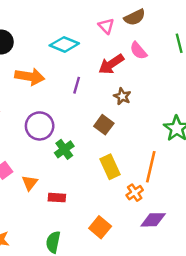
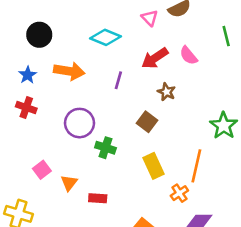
pink semicircle: (138, 51) -> (189, 56), moved
green cross: (64, 149) -> (105, 148), turned -36

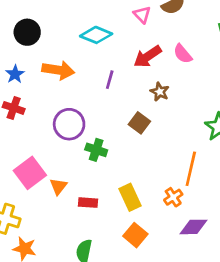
yellow rectangle: (153, 166) -> (130, 197), moved
pink square: (42, 170) -> (30, 173), size x1.6

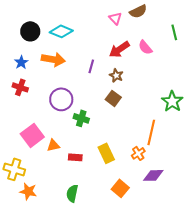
cyan diamond: (96, 35) -> (61, 31), moved
brown star: (160, 92) -> (116, 75), moved
orange triangle: (58, 186) -> (53, 145), turned 40
orange square: (135, 235) -> (120, 188), moved

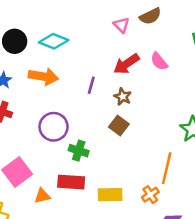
orange triangle: (53, 145) -> (42, 196), moved
yellow rectangle: (106, 153) -> (110, 195), turned -66
red rectangle: (75, 157) -> (71, 182), moved, size x1.5

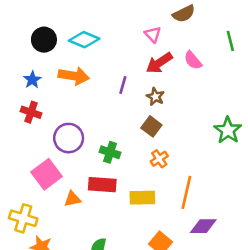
pink triangle: (121, 25) -> (153, 34), moved
purple circle: (54, 127) -> (69, 138), moved
orange line: (167, 168) -> (186, 192), moved
orange cross: (150, 195) -> (159, 159), moved

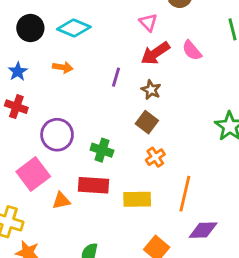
orange arrow: (74, 76) -> (63, 67), size x0.6

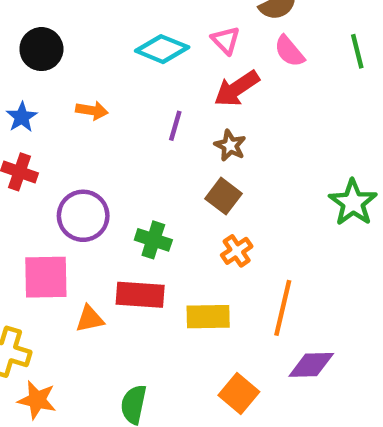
cyan diamond: (74, 28) -> (162, 49), moved
pink semicircle: (192, 50) -> (289, 51), moved
pink square: (33, 174) -> (46, 277), turned 36

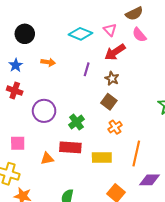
green cross: (153, 240) -> (76, 122), turned 35
pink square: (46, 277) -> (18, 143), moved, size x0.7

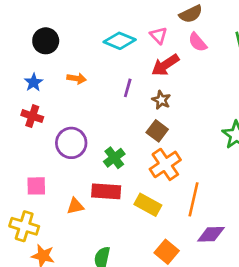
orange cross: (115, 127) -> (165, 164), size x1.6
yellow rectangle: (102, 157) -> (148, 205), turned 30

